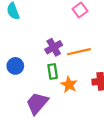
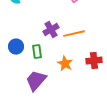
green rectangle: (53, 71) -> (37, 52), moved

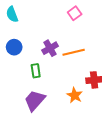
blue circle: (16, 47) -> (14, 47), moved
orange star: (65, 64) -> (75, 95), moved

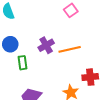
green rectangle: (36, 71) -> (23, 63), moved

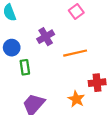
purple cross: (46, 45) -> (46, 37), moved

